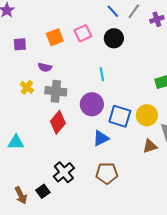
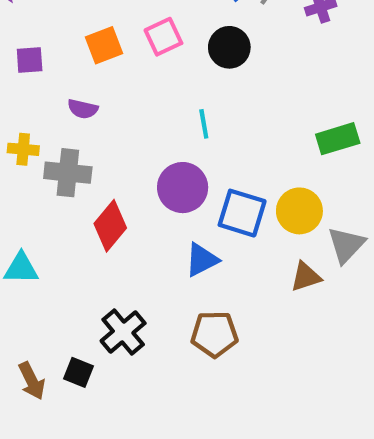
yellow cross: (27, 87) -> (23, 149), moved, turned -32
gray cross: (56, 91) -> (68, 173), moved
black square: (43, 191) -> (78, 372), turned -32

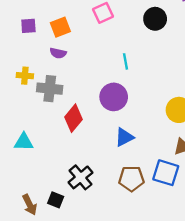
orange square: (104, 45) -> (60, 27), moved
black circle: (229, 47) -> (155, 19), moved
blue square: (242, 213) -> (166, 173), moved

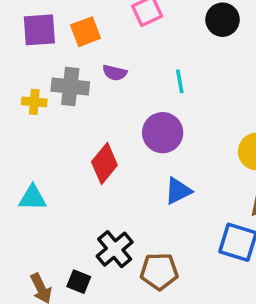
purple square: (28, 26) -> (39, 30), size x1.5
purple semicircle: (58, 53) -> (115, 73), moved
gray cross: (50, 89) -> (70, 86), moved
brown pentagon: (131, 179) -> (159, 271), moved

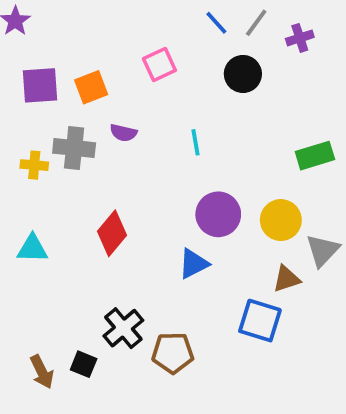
purple circle: (163, 133) -> (218, 214), moved
cyan triangle: (33, 198) -> (32, 248), moved

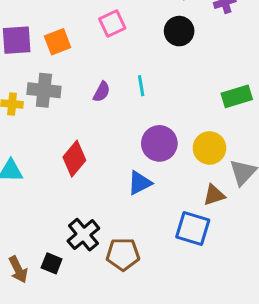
purple semicircle: (123, 133) -> (102, 92), moved, turned -75

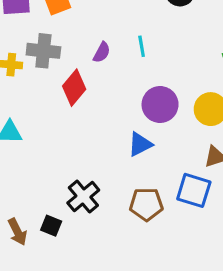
red diamond: (74, 159) -> (74, 88), moved
brown pentagon: (123, 254) -> (146, 204), moved

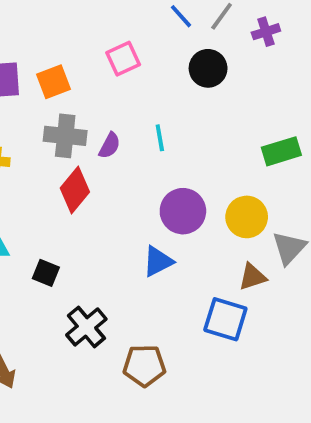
gray cross: (43, 51) -> (65, 136), moved
brown pentagon: (146, 204) -> (144, 366), moved
black square: (51, 226) -> (46, 273), moved

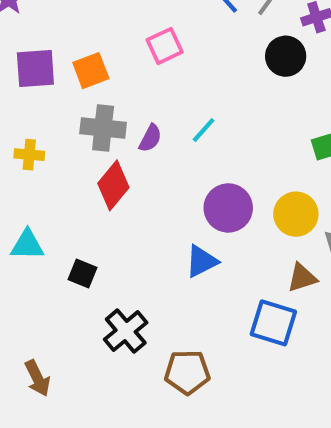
black circle: (208, 68) -> (286, 56), moved
cyan line: (160, 138) -> (204, 130), turned 52

